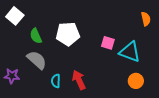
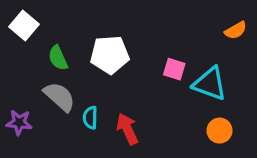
orange semicircle: (146, 19) -> (236, 30), turned 72
cyan semicircle: (56, 81) -> (90, 118), moved

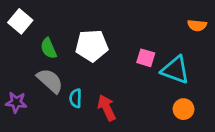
orange semicircle: (236, 30) -> (197, 25), turned 36

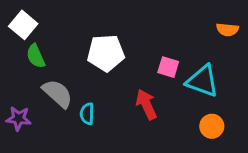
green semicircle: (49, 48) -> (36, 56), moved
red arrow: (107, 108) -> (146, 104), moved

